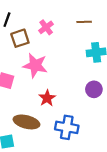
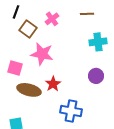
brown square: (20, 38) -> (28, 29), turned -36
brown ellipse: (26, 122) -> (29, 90), moved

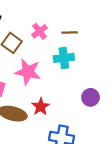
brown line: (87, 14) -> (70, 32), moved
cyan cross: (98, 42) -> (64, 58), moved

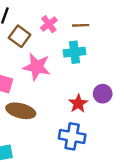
red star: (41, 107) -> (78, 103), moved

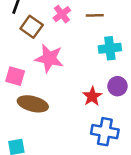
cyan cross: (75, 52) -> (110, 48), moved
blue cross: (72, 136) -> (105, 132), moved

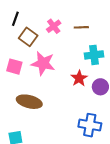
pink square: (15, 76) -> (14, 67), moved
red star: (92, 96) -> (79, 78), moved

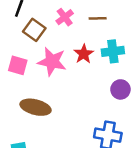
red star: (79, 78) -> (84, 54), moved

